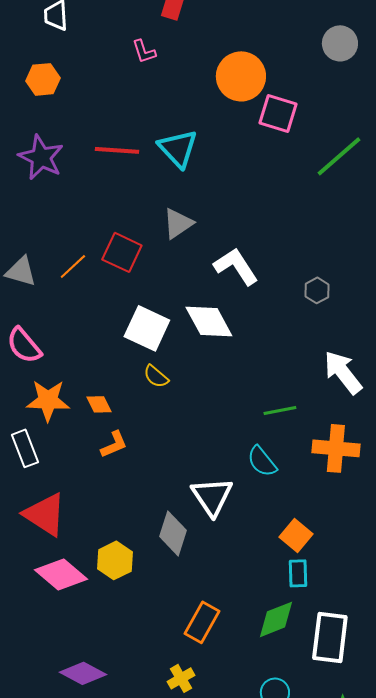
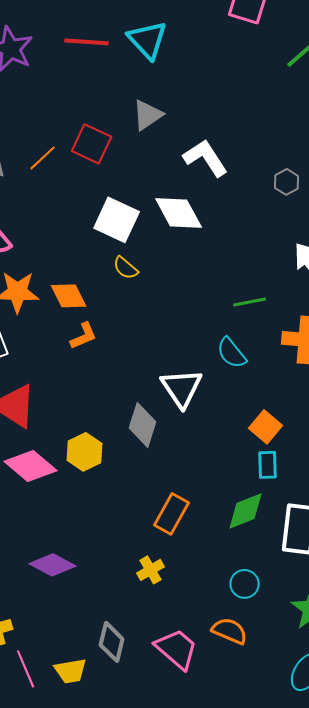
orange diamond: (99, 404) -> (69, 296), size x1.4

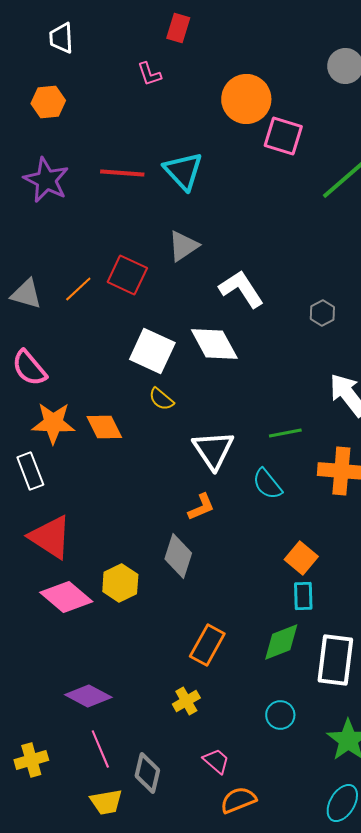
orange L-shape: (84, 336) -> (201, 507), moved
white triangle: (182, 388) -> (213, 450), moved
orange semicircle: (230, 631) -> (238, 800), moved, turned -45
pink trapezoid: (177, 649) -> (216, 761), moved, size x0.6
pink line: (26, 669) -> (100, 749), moved

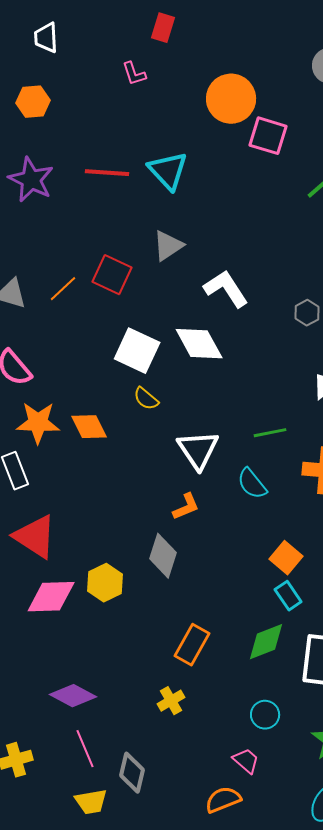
cyan rectangle: (303, 596) -> (288, 596), turned -32
pink diamond: (66, 597) -> (51, 597), turned -42
pink trapezoid: (216, 761) -> (246, 761), moved

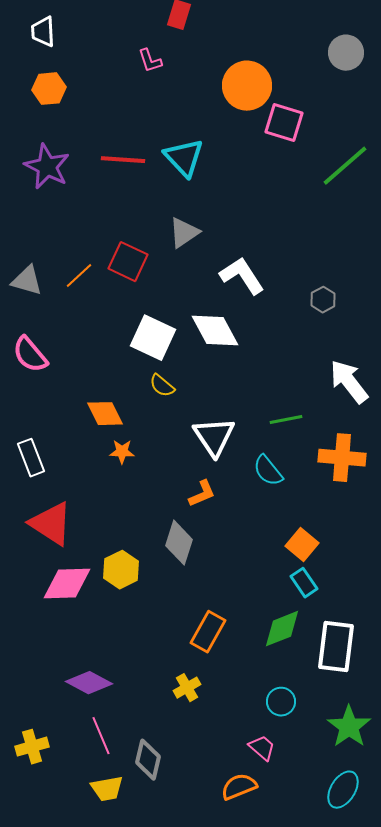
white trapezoid: (46, 38) -> (43, 32), moved
orange star: (38, 423) -> (122, 452), moved, size x0.6

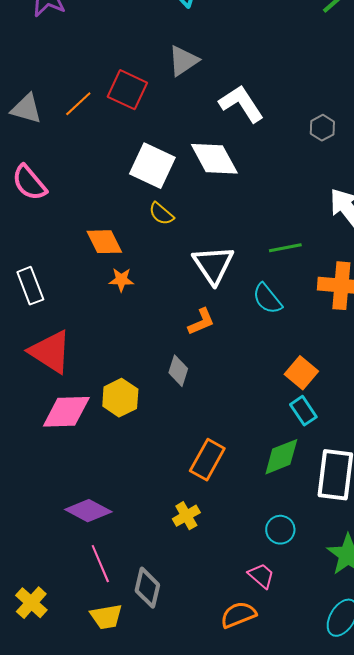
gray diamond: (179, 543) -> (178, 371), size x0.7
yellow cross: (32, 747) -> (31, 603), moved, turned -32

